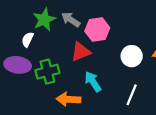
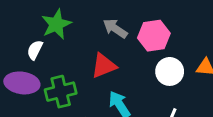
gray arrow: (71, 20) -> (115, 28), moved
pink hexagon: (97, 30) -> (154, 36), moved

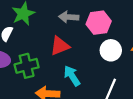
gray arrow: (115, 28) -> (69, 17), turned -30

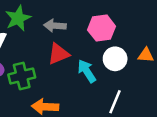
gray arrow: (69, 17) -> (55, 26), moved
cyan arrow: (72, 76) -> (87, 71), moved

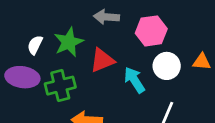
green star: (18, 18) -> (69, 42), moved
gray arrow: (55, 26) -> (106, 17), moved

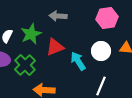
pink hexagon: (151, 31) -> (107, 18), moved
green cross: (60, 86) -> (25, 65), turned -30

